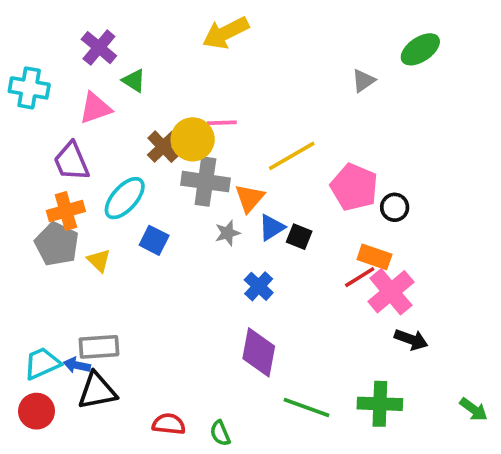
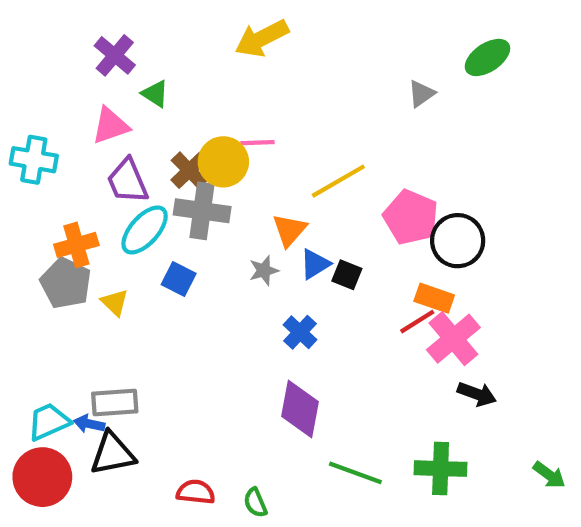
cyan cross: (29, 88) -> (34, 160), moved
purple trapezoid: (71, 161) -> (128, 181), moved
gray cross: (205, 182) -> (202, 211), moved
black circle: (395, 207) -> (458, 241), size x1.6
red circle: (37, 411) -> (42, 477), size x1.4

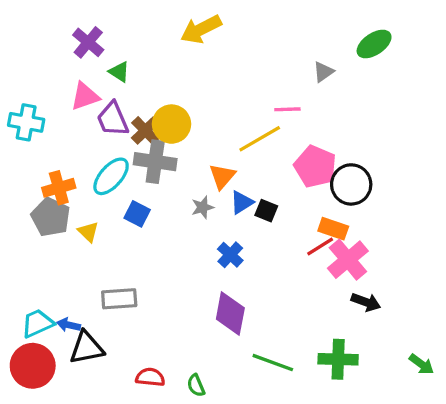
pink line: (257, 143) -> (287, 109), moved
purple trapezoid: (128, 181) -> (113, 119), moved
gray rectangle: (115, 403) -> (119, 299), moved

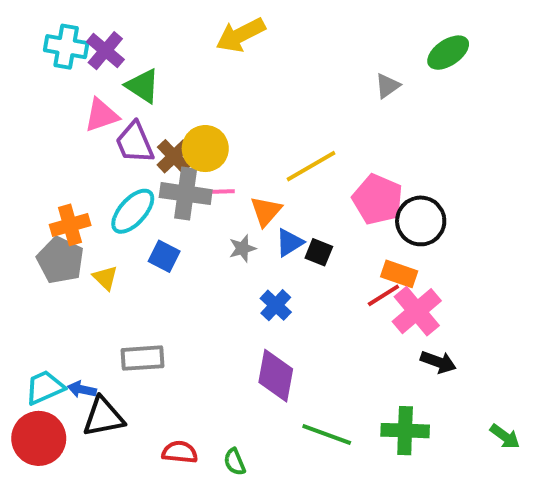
green triangle: (119, 72) -> (143, 86), size x1.4
pink line: (287, 109) -> (219, 192), moved
cyan cross: (26, 122) -> (66, 47), moved

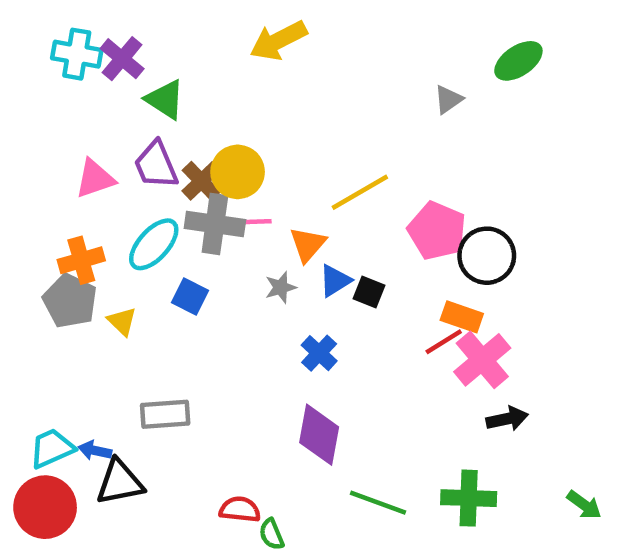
pink triangle: (101, 115) -> (95, 179), moved
black arrow: (438, 362) -> (507, 419), turned -32
red semicircle: (180, 452) -> (240, 509), moved

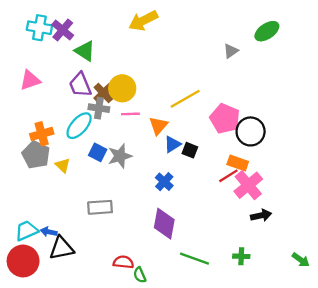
pink triangle: (95, 179) -> (30, 80), moved
gray cross: (215, 224) -> (99, 108), moved, size x0.7
gray star: (281, 287) -> (120, 156), moved, size x1.5
gray rectangle: (165, 414) -> (100, 207), moved
green cross: (469, 498) -> (241, 256), size x0.6

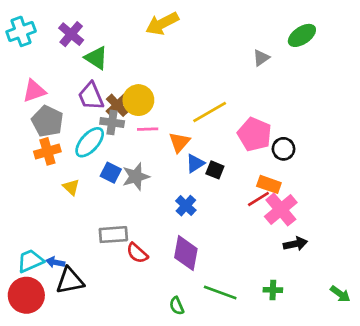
cyan cross: (39, 28) -> (21, 31), moved, turned -30
black circle: (251, 131) -> (283, 149), size x0.7
gray pentagon: (36, 155) -> (47, 121), moved
red semicircle: (123, 262) -> (137, 253), moved, turned -144
green semicircle: (140, 275) -> (177, 306), moved

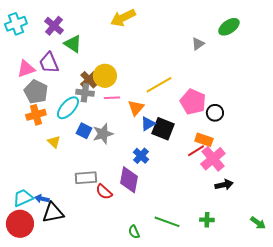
purple trapezoid: (91, 96) -> (49, 63), moved
black square: (215, 170) -> (163, 129), size x1.6
purple diamond: (186, 253) -> (129, 180), moved

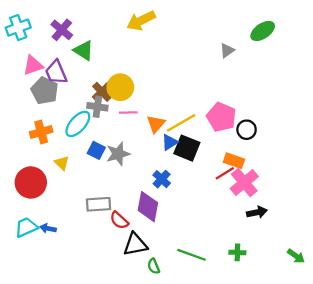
pink triangle: (26, 69) -> (33, 65), moved
yellow line: (159, 85) -> (181, 123), moved
gray pentagon: (36, 92) -> (45, 91), moved
black triangle: (53, 213) -> (135, 244), moved
red circle: (20, 224) -> (31, 182), moved

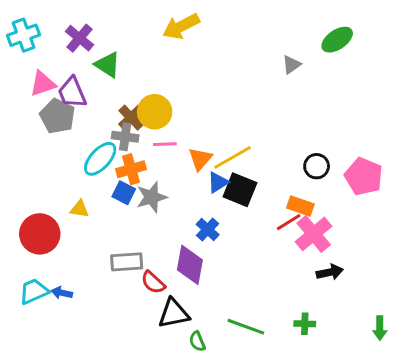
pink pentagon: (221, 117) -> (364, 177), moved
orange cross: (41, 132) -> (131, 169), moved
yellow triangle: (62, 163) -> (79, 209), turned -35
green arrow: (296, 256) -> (380, 328), turned 54

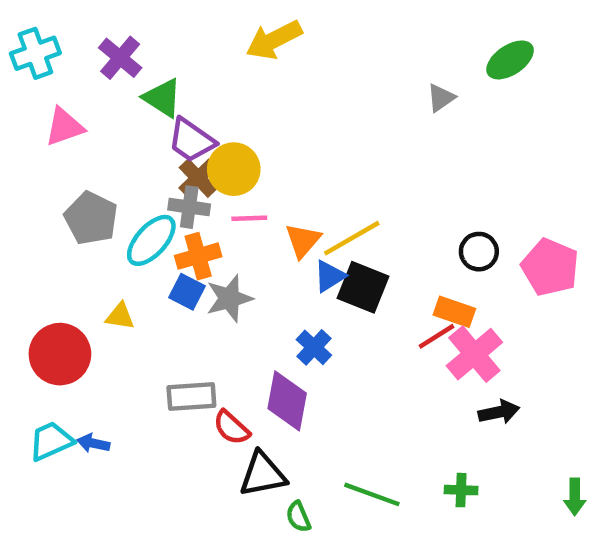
purple trapezoid: (72, 93) -> (191, 140), moved, turned -32
gray pentagon: (57, 116) -> (91, 218), moved

